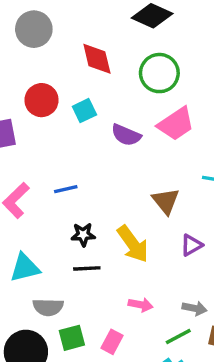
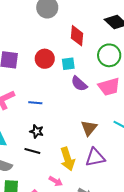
red circle: (42, 100) -> (45, 59), moved
cyan square: (84, 111) -> (68, 64), moved
yellow arrow: (133, 244) -> (68, 159), moved
purple triangle: (191, 245) -> (95, 157), size x1.5

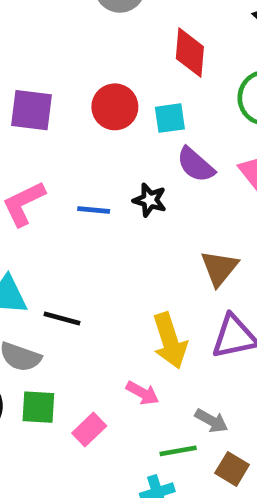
black star: (37, 131) -> (150, 200), moved
black line: (32, 151) -> (62, 319), moved

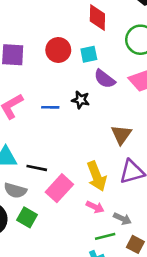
pink arrow: (142, 393) -> (95, 207), moved
green square: (38, 407) -> (27, 217), turned 30
pink rectangle: (89, 430) -> (59, 188), moved, size x1.5

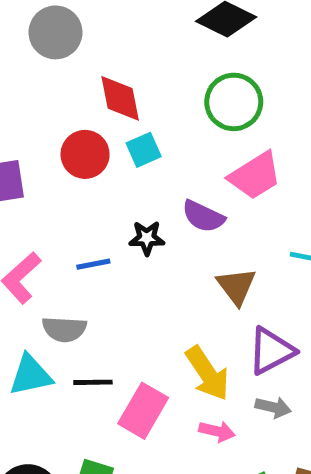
red diamond: (97, 18) -> (120, 98), moved
purple semicircle: (105, 79) -> (203, 216), moved
gray semicircle: (15, 190) -> (64, 329), moved
gray arrow: (122, 219) -> (273, 407), moved

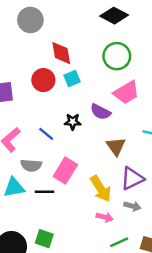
blue line: (93, 264) -> (46, 134), turned 49
pink rectangle: (143, 411) -> (65, 170), moved

